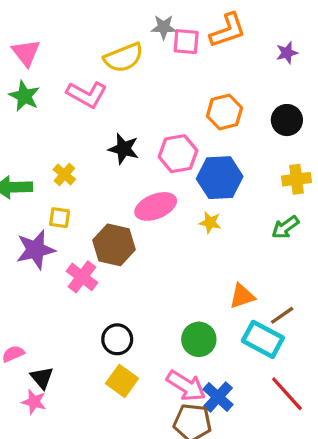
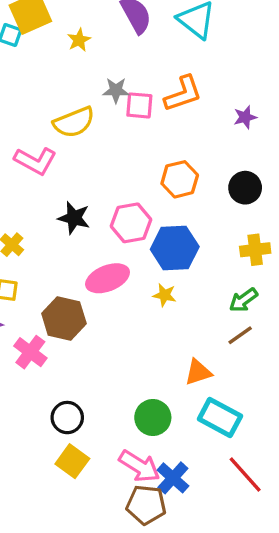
brown line: (282, 315) -> (240, 335), moved

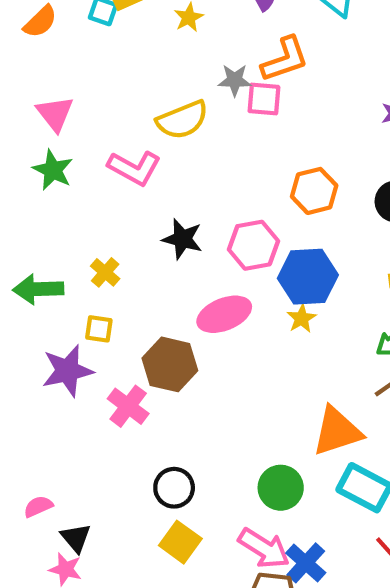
orange L-shape: (183, 94) -> (285, 59), moved
yellow star: (165, 295) -> (302, 318), moved, turned 30
orange triangle: (198, 372) -> (337, 431), size x1.5

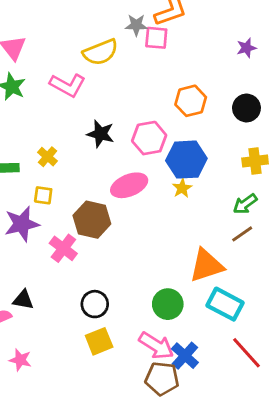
black triangle: (76, 538) -> (23, 300), moved, turned -40
yellow square: (180, 542) -> (99, 341), turned 32

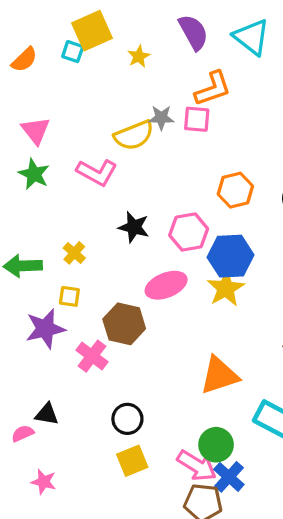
gray star: (136, 25) -> (161, 118), moved
yellow star: (182, 188) -> (226, 288), size x1.6
orange triangle: (206, 265) -> (219, 375), moved
green circle: (168, 304) -> (216, 445), moved

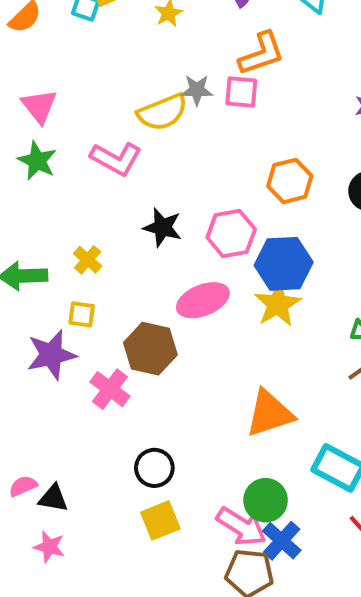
black triangle: (47, 414) -> (53, 498), moved

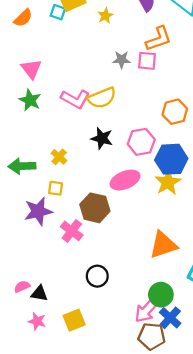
yellow semicircle: (162, 112) -> (102, 98), moved
yellow square: (160, 520) -> (74, 320), moved
pink arrow: (241, 527) -> (147, 310), turned 100

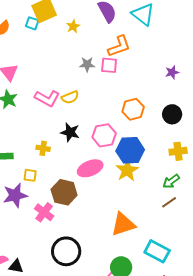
yellow semicircle: (102, 98) -> (70, 97), size x0.7
yellow cross: (59, 157) -> (43, 148), moved, turned -32
black circle: (97, 276) -> (66, 251), size x1.5

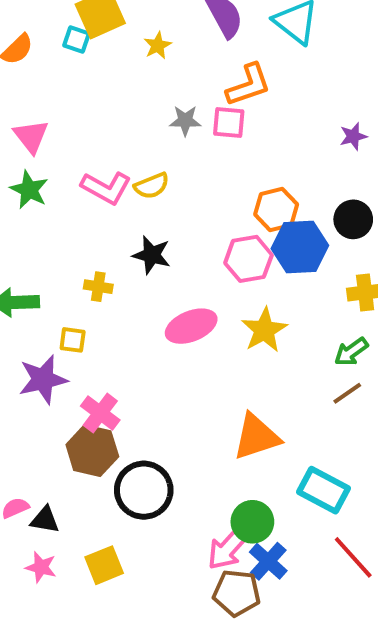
pink hexagon: (104, 135) -> (248, 259), moved
blue hexagon: (130, 150) -> (300, 247), moved
brown hexagon: (64, 192) -> (92, 451), moved

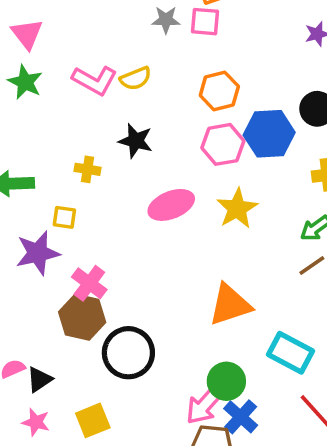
orange hexagon: (276, 209) -> (219, 91), moved
black triangle: (45, 520) -> (39, 379), turned -44

